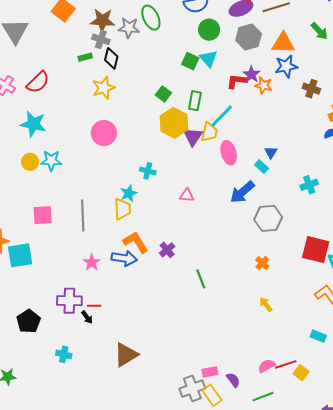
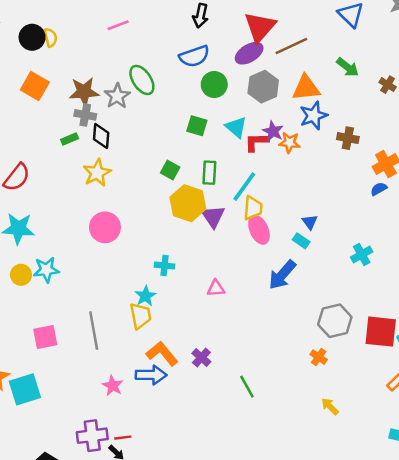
gray star: (129, 28) -> (117, 96), turned -30
cyan triangle: (209, 59) -> (236, 127), moved
yellow trapezoid: (209, 132) -> (253, 208), moved
gray hexagon: (268, 218) -> (335, 321), moved

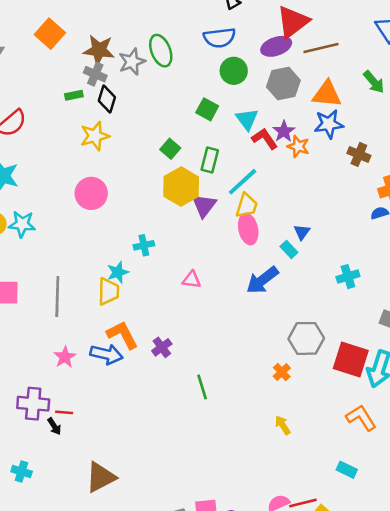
red L-shape: (256, 142) -> (265, 139), turned 45
cyan cross: (165, 266) -> (144, 245), turned -30

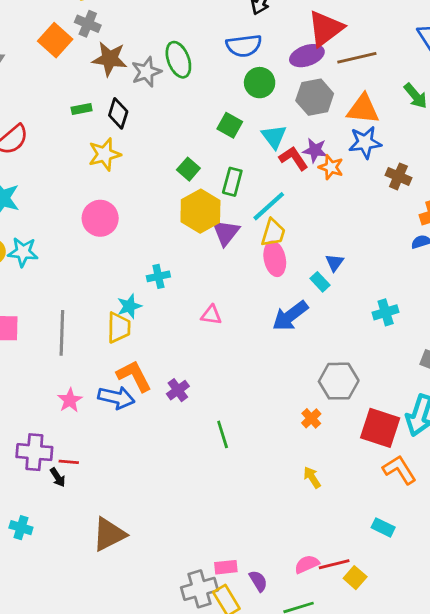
gray cross: (95, 74) -> (88, 24), moved
purple star: (284, 131) -> (315, 150), turned -30
red square: (351, 359) -> (380, 428), moved

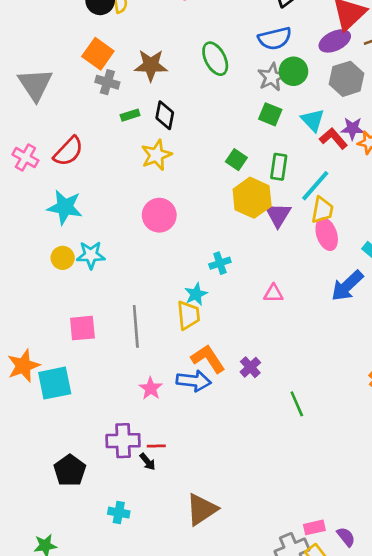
gray cross: (88, 24) -> (107, 82), moved
gray star: (146, 72) -> (272, 77), moved

